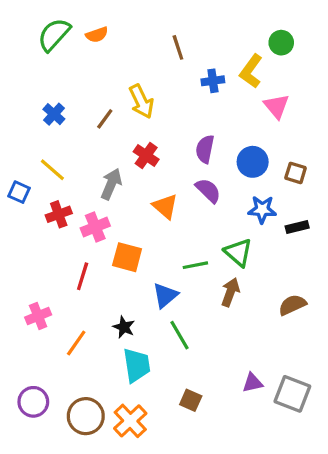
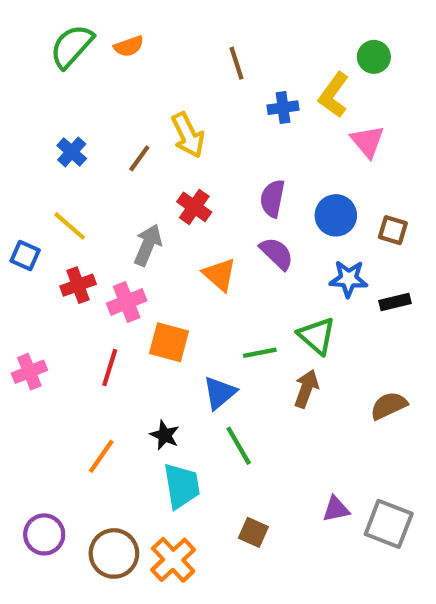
pink cross: (38, 316) -> (29, 372), moved

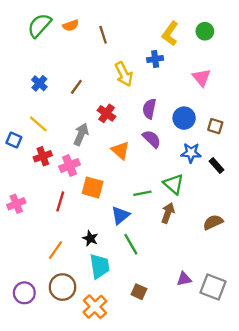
brown line: (237, 63) -> (103, 35), moved
yellow L-shape: (334, 95) -> (170, 34), moved
yellow arrow: (188, 135) -> (124, 74), moved
black rectangle: (395, 302) -> (216, 166), turned 63
brown circle: (114, 553) -> (63, 287), moved

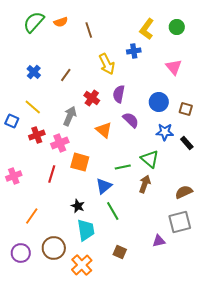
purple semicircle: (149, 109) -> (119, 94), moved
orange line: (56, 250) -> (32, 216), moved
gray square: (213, 287) -> (180, 222), moved, turned -35

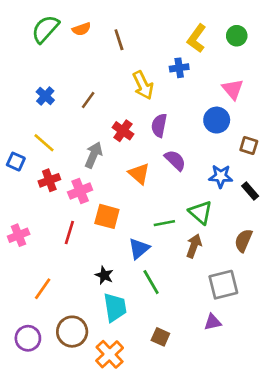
blue circle: (159, 102) -> (217, 120), moved
brown semicircle: (184, 192) -> (243, 241), moved, turned -42
gray square: (180, 222) -> (223, 285), moved

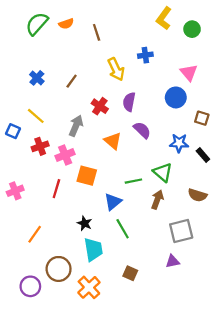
yellow L-shape: (197, 38) -> (164, 18), moved
brown semicircle: (243, 241) -> (197, 195), turned -96
purple circle: (28, 338) -> (30, 286), moved

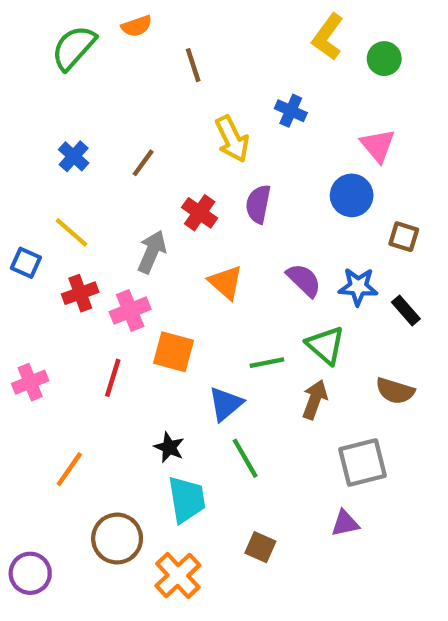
orange semicircle: (66, 24) -> (137, 26), moved
blue cross: (145, 55) -> (291, 111), turned 32
purple semicircle: (142, 130) -> (304, 280), moved
purple circle: (30, 286) -> (30, 573), moved

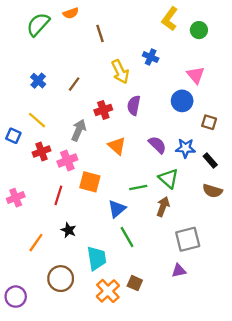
red cross: (200, 213) -> (103, 110), turned 36
brown semicircle: (395, 391) -> (212, 191), moved
black star: (169, 447) -> (69, 230), moved
orange cross: (178, 575) -> (108, 291), moved

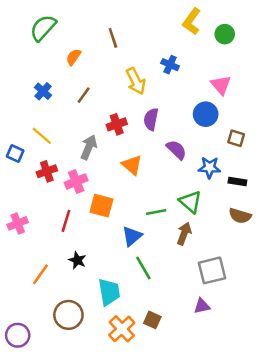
orange semicircle: (71, 13) -> (74, 57), moved, turned 144
purple semicircle: (157, 145) -> (176, 150), moved
black rectangle: (210, 160) -> (237, 182), turned -40

